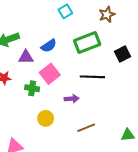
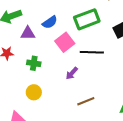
pink square: (50, 74) -> (65, 42), moved
purple arrow: (72, 99) -> (72, 73), turned 136
yellow circle: (46, 118) -> (34, 92), moved

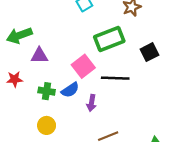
blue semicircle: (50, 22) -> (70, 90), moved
purple arrow: (72, 73) -> (92, 103), turned -32

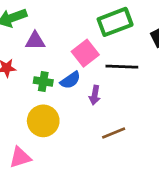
yellow circle: (47, 125) -> (43, 121), size x1.5

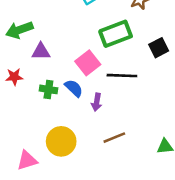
blue semicircle: (70, 80) -> (74, 88), turned -102
yellow circle: (43, 121) -> (61, 141), moved

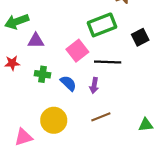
blue semicircle: (74, 88) -> (68, 83), moved
purple arrow: (97, 102) -> (94, 85), moved

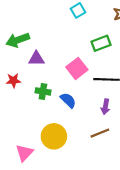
green rectangle: (102, 25) -> (101, 43), size x0.7
purple arrow: (94, 85) -> (105, 107), moved
pink triangle: (23, 137) -> (24, 153), turned -30

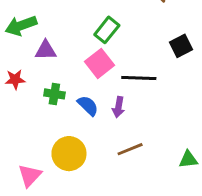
green rectangle: (101, 43) -> (107, 30), moved, turned -30
purple arrow: (105, 107) -> (118, 107), moved

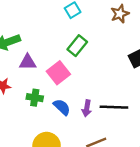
pink square: (100, 63) -> (58, 73), moved
black line: (139, 78) -> (114, 107), moved

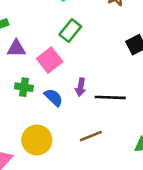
purple arrow: (87, 108) -> (81, 87), moved

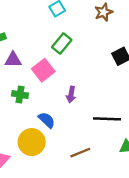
blue semicircle: (54, 97) -> (47, 120), moved
black line: (110, 97) -> (107, 119), moved
brown line: (91, 136) -> (80, 153), moved

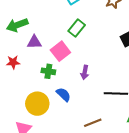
green cross: (20, 95) -> (48, 71), moved
yellow circle: (32, 142) -> (37, 104), moved

